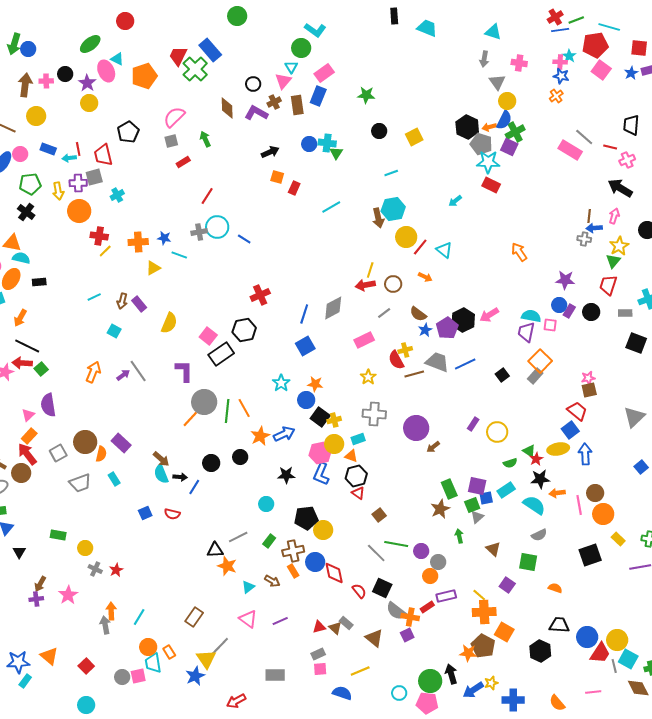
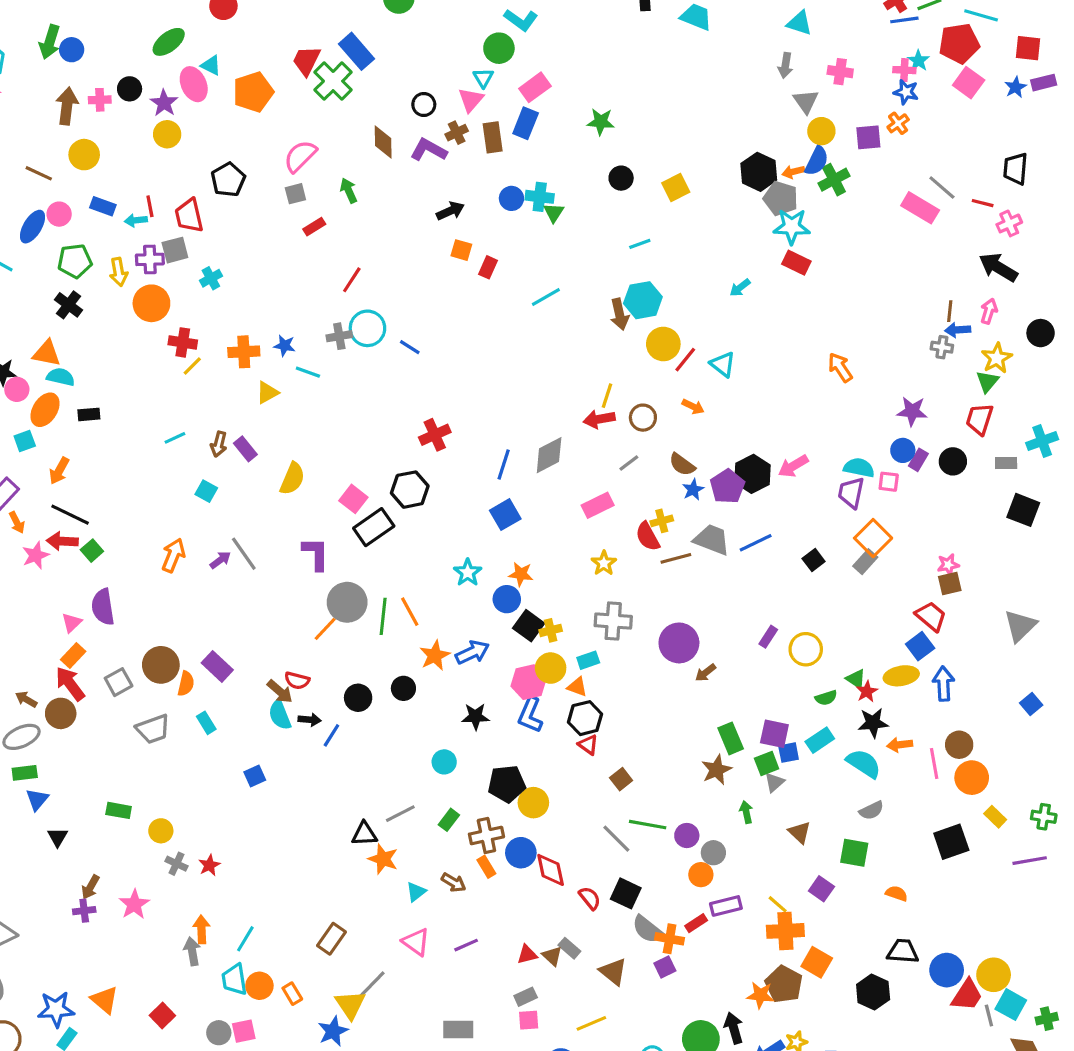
purple square: (509, 147) -> (868, 137), moved, turned -30
red semicircle: (172, 514) -> (297, 681), moved
cyan trapezoid: (153, 663) -> (234, 979), moved

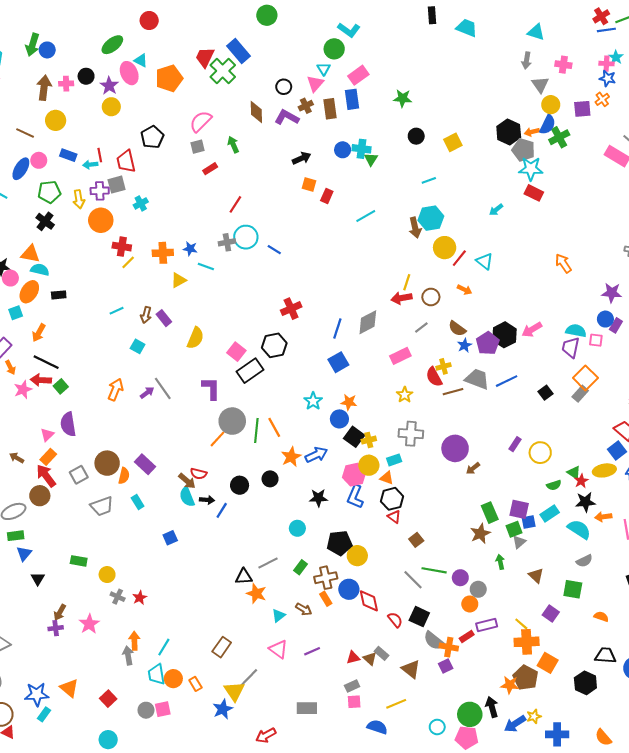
blue rectangle: (526, 123) -> (352, 99), turned -30
brown arrow: (26, 699) -> (17, 458), moved

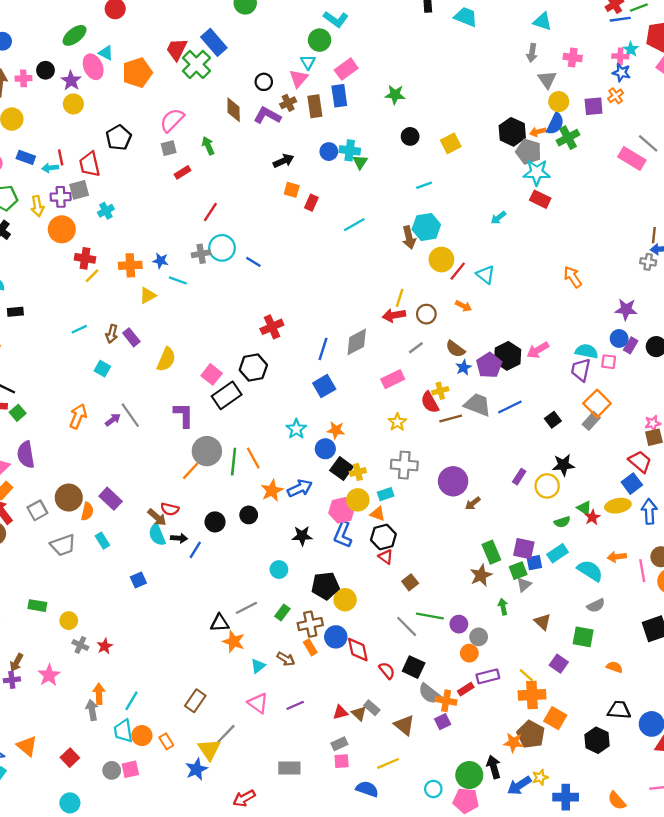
black star: (585, 502) -> (563, 465), moved

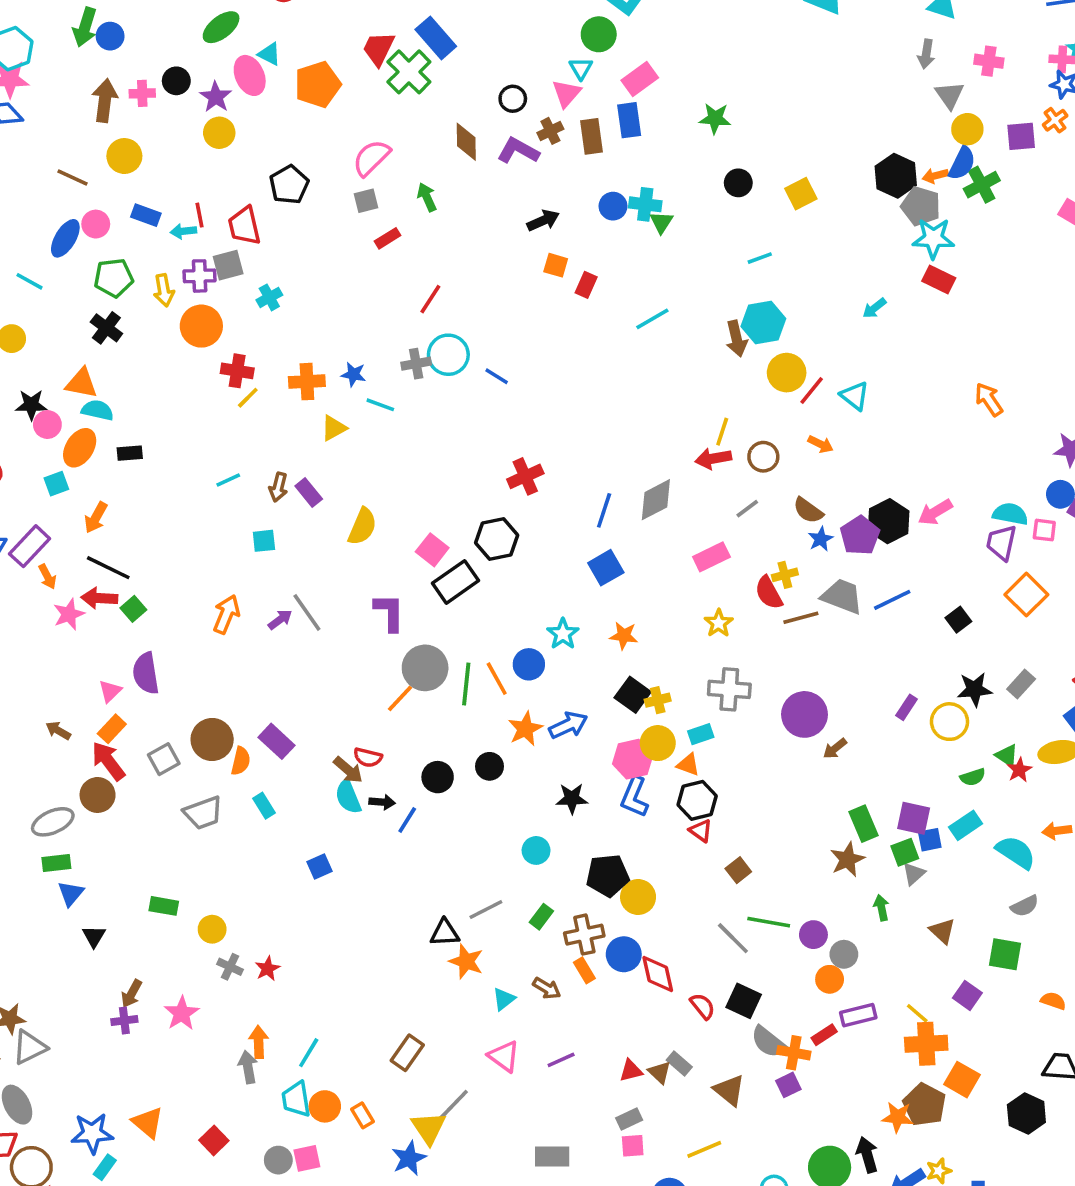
cyan square: (102, 369) -> (264, 541), turned -35
gray rectangle: (591, 421) -> (1021, 684), moved
blue circle: (325, 449) -> (529, 664), moved

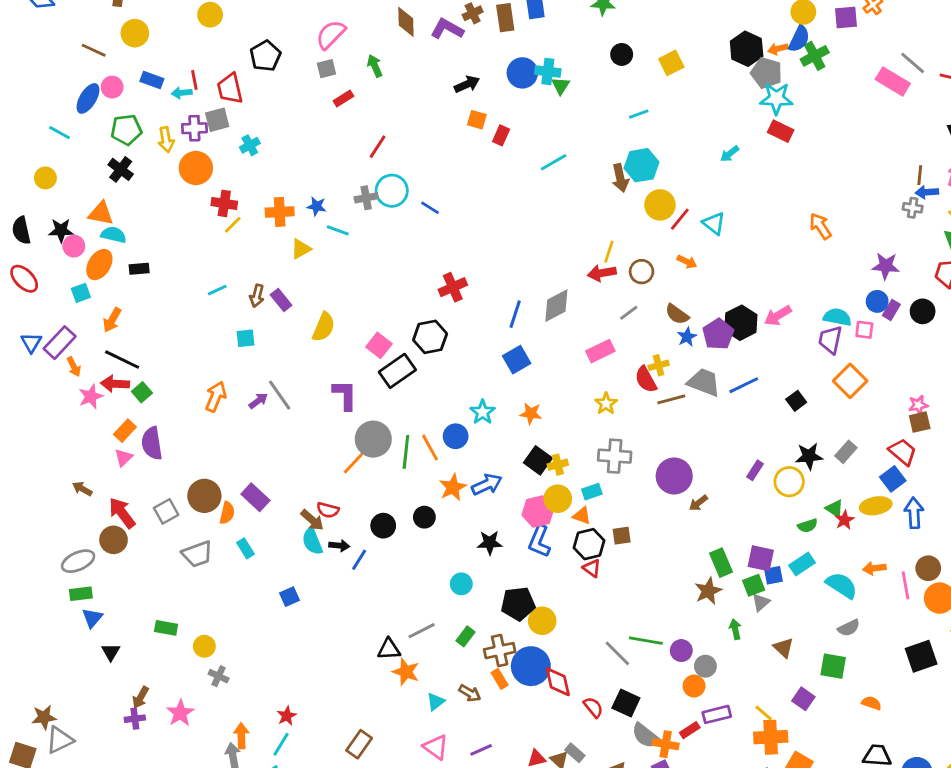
blue circle: (613, 206) -> (522, 73), size x1.4
orange rectangle: (112, 729) -> (125, 431), moved
brown square: (738, 870) -> (622, 536), moved, turned 30
blue circle: (624, 954) -> (531, 666), size x1.4
red star: (268, 969) -> (287, 716), moved

